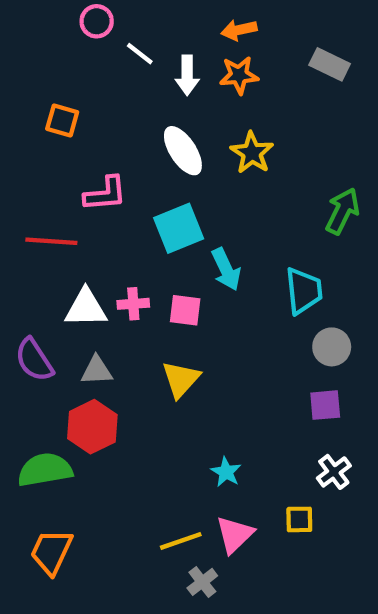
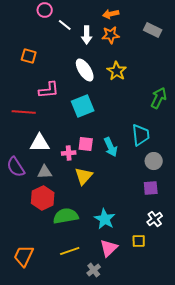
cyan arrow: (226, 269) -> (111, 147), moved
pink cross: (133, 304) -> (69, 153), moved
green semicircle: (45, 470) -> (66, 216), moved
cyan star: (226, 472) -> (105, 219), size x1.5
yellow line: (181, 541) -> (70, 251), moved

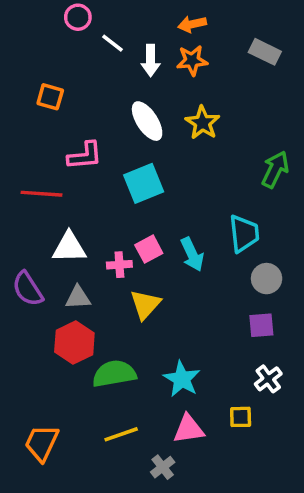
pink square: (86, 144) -> (149, 249), turned -35
pink triangle: (109, 248) -> (189, 429), turned 36

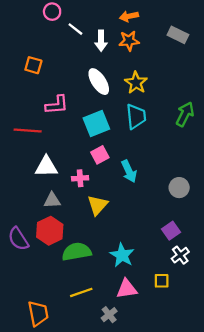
cyan trapezoid: (244, 234) -> (136, 116), moved
pink square: (149, 249) -> (100, 155), moved
purple semicircle: (28, 289) -> (18, 239), moved
purple square: (261, 325) -> (171, 231), moved, turned -30
orange trapezoid: (42, 443) -> (38, 313), moved, turned 144

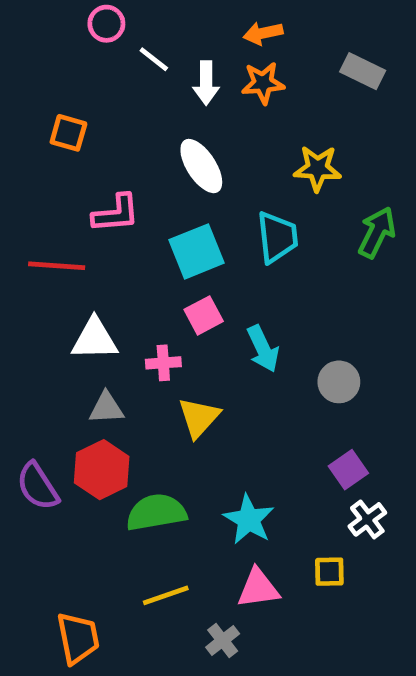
yellow star: (136, 83) -> (318, 168), moved, turned -30
gray circle: (179, 188) -> (339, 382), moved

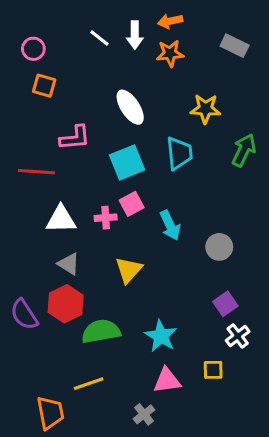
pink circle: (106, 24) -> (33, 49), moved
white arrow: (206, 83) -> (135, 35), moved
pink cross: (163, 363) -> (106, 218), moved
gray triangle: (106, 408) -> (69, 264), turned 35
yellow line: (166, 595) -> (89, 384), moved

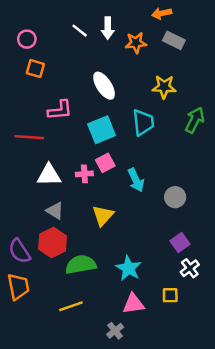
orange arrow: (170, 21) -> (162, 13), moved
gray rectangle: (235, 46) -> (174, 40), moved
orange trapezoid: (50, 413) -> (18, 287), moved

